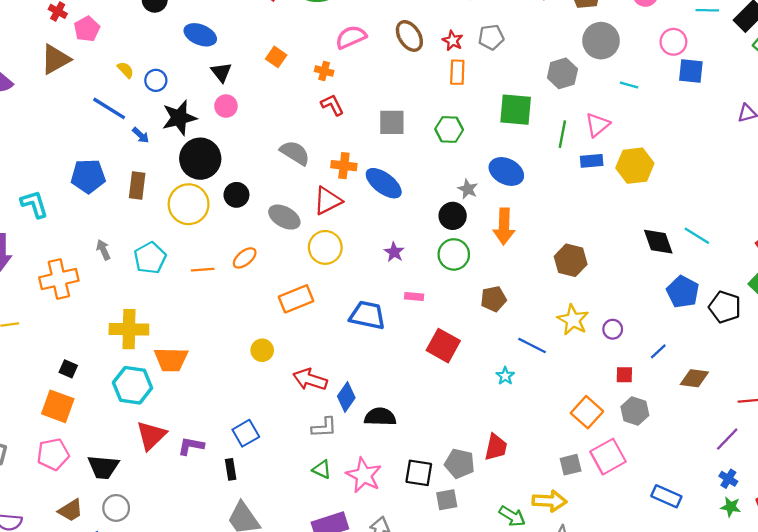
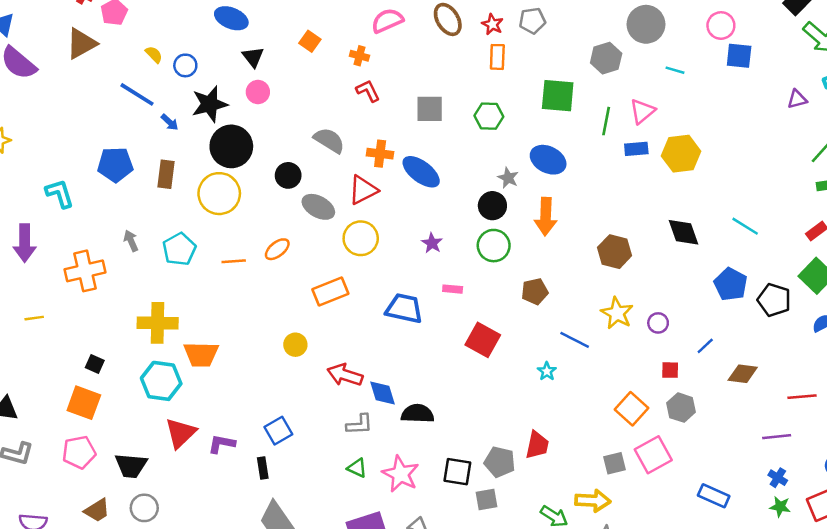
black circle: (236, 195) -> (288, 175), moved
black diamond: (658, 242) -> (683, 232), moved
blue diamond: (346, 397) -> (382, 393), turned -52
purple line: (727, 439) -> (777, 437), turned 40

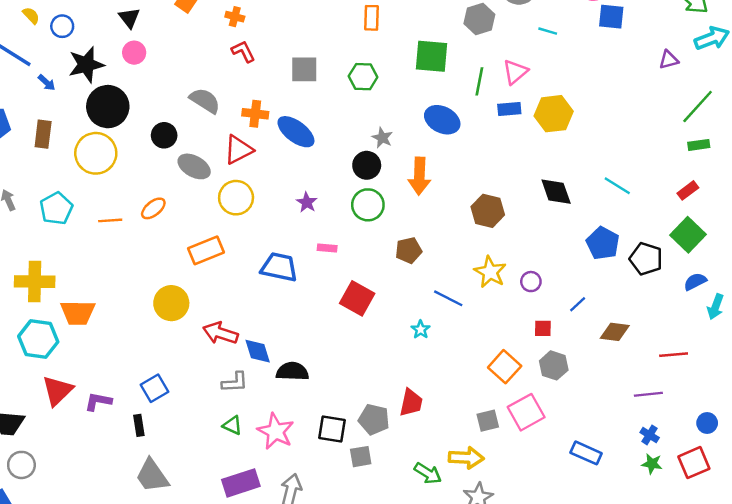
blue ellipse: (548, 160) -> (442, 120), moved
yellow circle: (295, 345) -> (171, 303), size x1.5

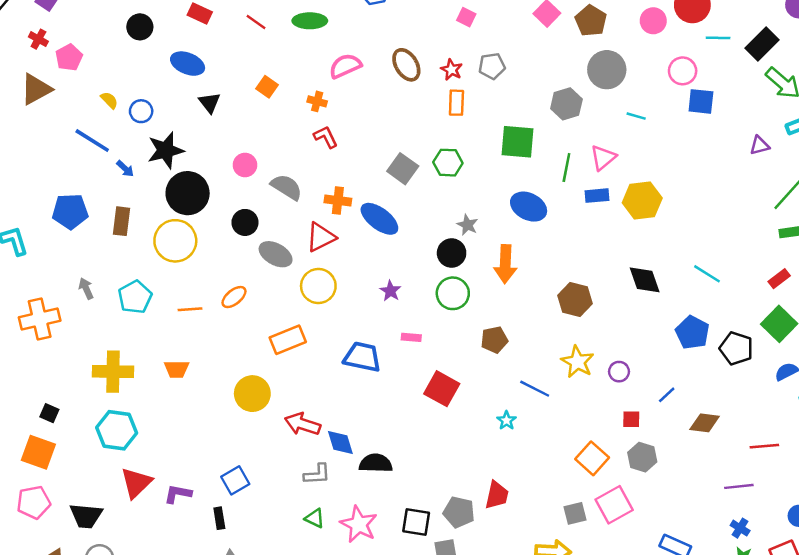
pink circle: (134, 53) -> (245, 165), moved
gray square: (304, 69) -> (403, 169), moved, turned 36
orange trapezoid: (78, 313) -> (177, 369), moved, size x0.7

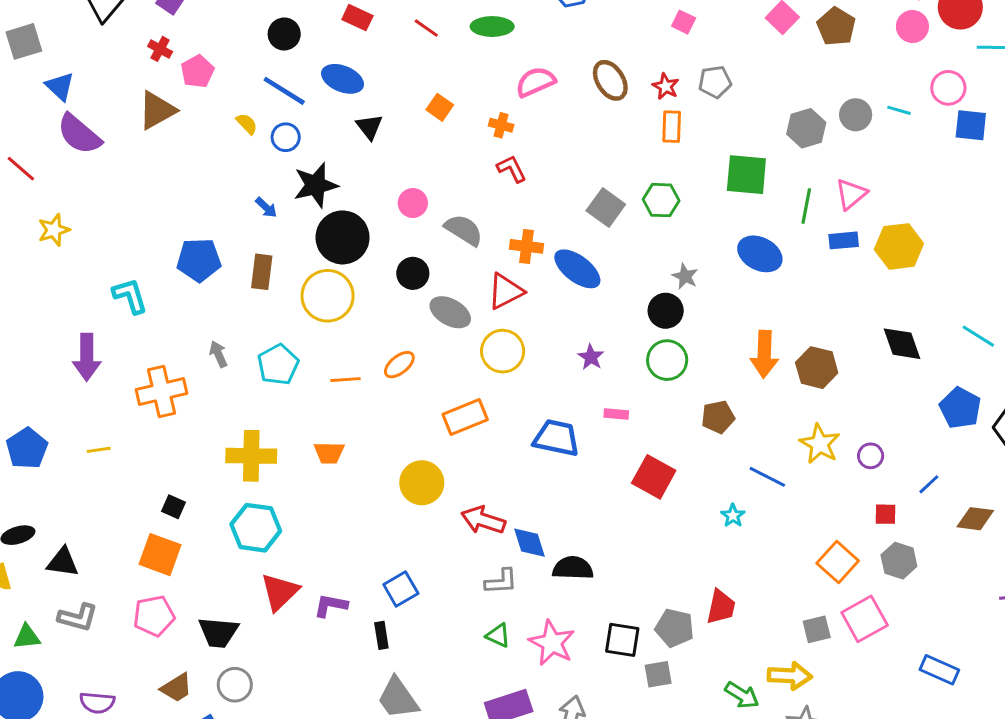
gray circle: (607, 70) -> (856, 115), moved, size x0.7
cyan line: (636, 116) -> (899, 110), moved
blue line: (92, 141) -> (284, 91), moved
orange arrow: (505, 264) -> (764, 354), moved

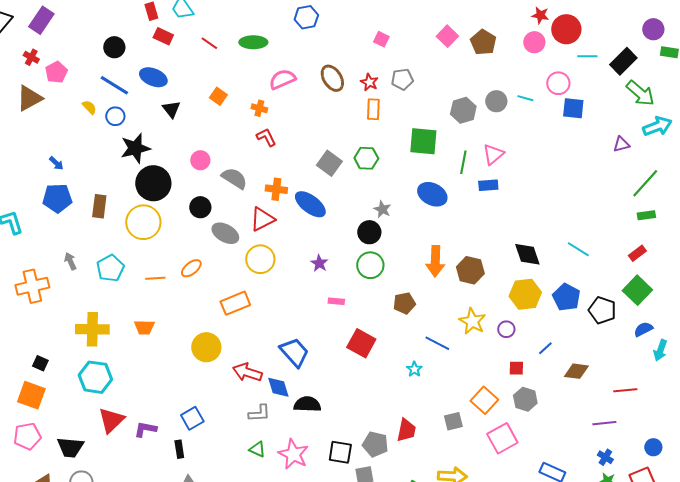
blue arrow: (266, 208) -> (56, 163), moved
yellow hexagon: (899, 246) -> (525, 294), moved
blue trapezoid: (556, 438) -> (294, 352), moved, turned 36
gray square: (817, 629) -> (453, 421), moved

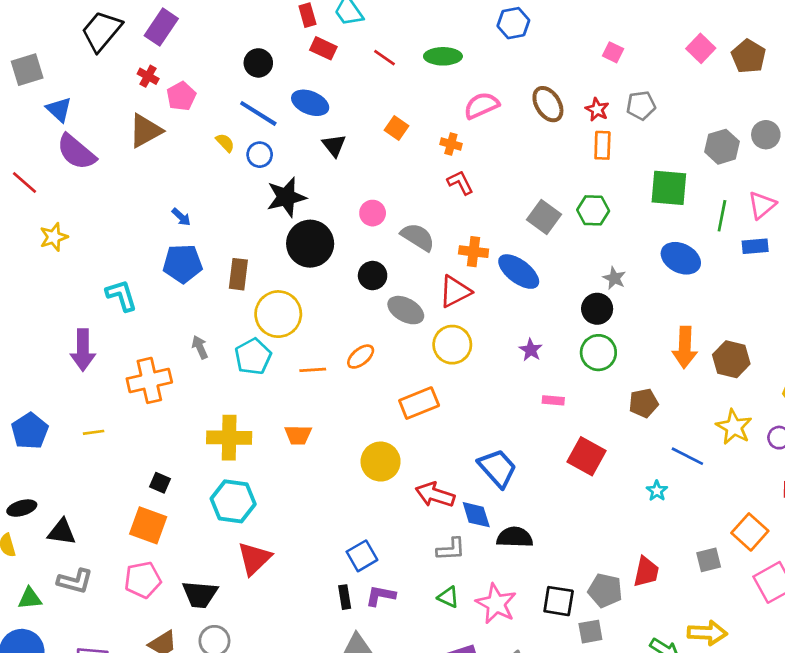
yellow circle: (143, 222) -> (278, 314), moved
purple L-shape: (145, 429) -> (381, 596), moved

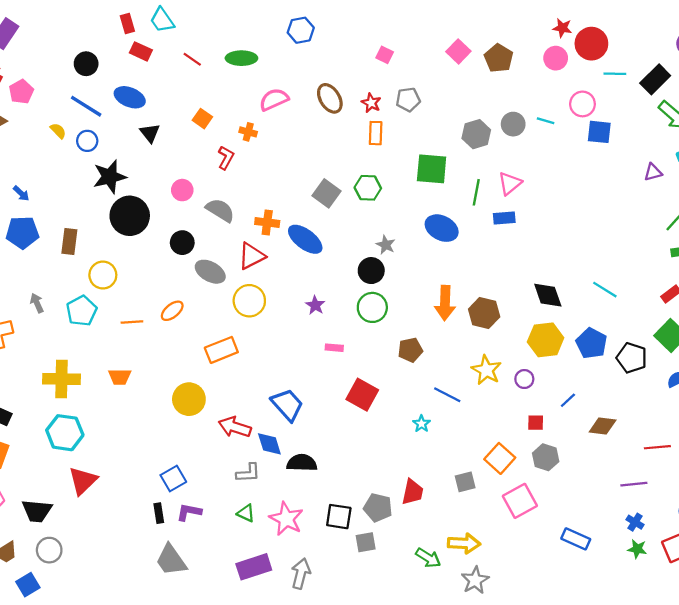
red L-shape: (460, 183) -> (226, 158), moved, turned 55
yellow circle: (278, 314) -> (103, 275), size x0.7

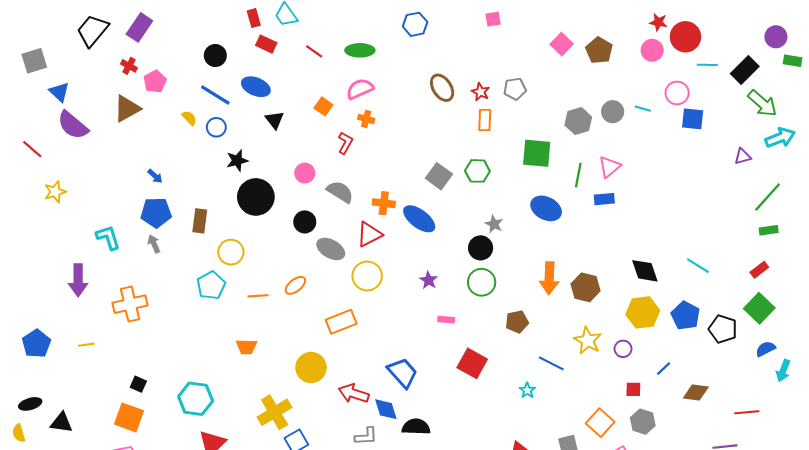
pink square: (385, 55) -> (493, 19), moved, turned -35
pink semicircle: (274, 100) -> (360, 89), moved
black star: (110, 177) -> (237, 161), size x0.7
gray arrow: (37, 303) -> (154, 244), moved
yellow cross: (61, 379) -> (275, 412), moved, turned -32

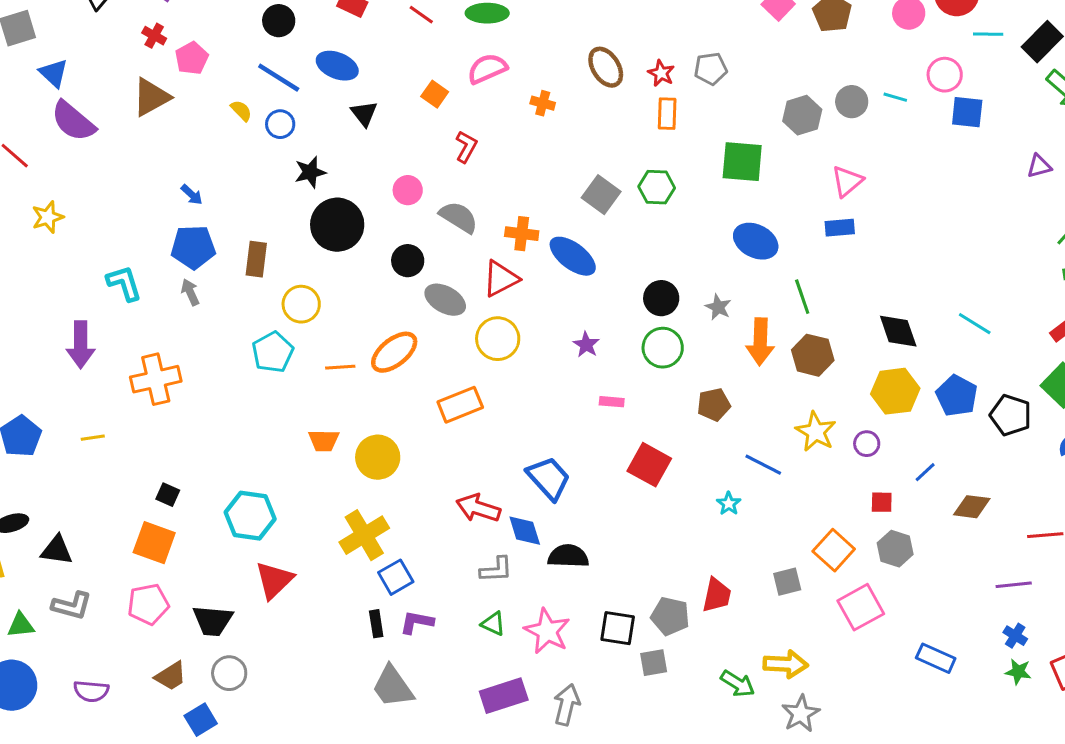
orange cross: (366, 119) -> (543, 103), moved
green line: (578, 175) -> (802, 297), moved, turned -30
gray star: (494, 224) -> (718, 307), moved
orange ellipse: (295, 285) -> (394, 352), size x1.5
yellow circle: (311, 368) -> (378, 457), moved

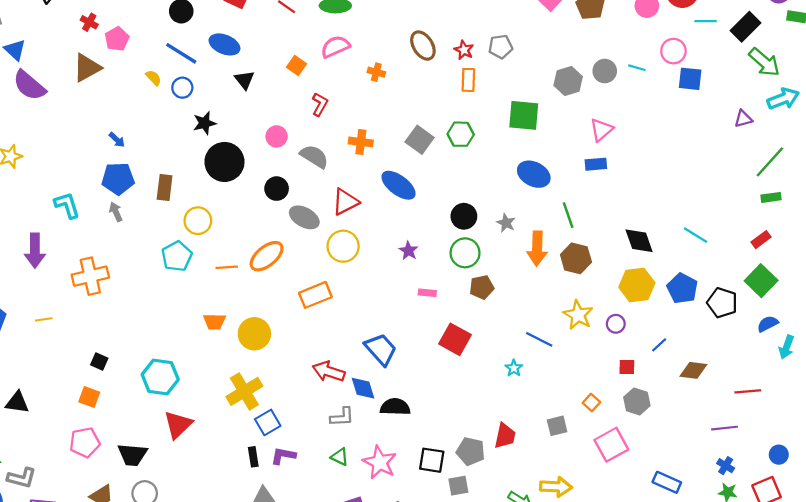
orange cross: (522, 234) -> (361, 142), moved
brown pentagon: (714, 405) -> (482, 287), moved
orange square: (154, 543) -> (89, 397), size x0.7
orange square: (834, 550) -> (591, 403), size x0.6
gray L-shape: (72, 606) -> (22, 478), moved

